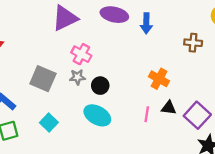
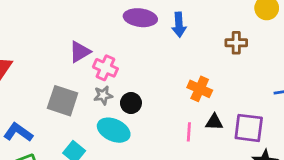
purple triangle: (65, 18) -> (80, 52), moved, size x0.7
cyan ellipse: (97, 115) -> (114, 130), moved
purple square: (197, 115) -> (249, 128), turned -30

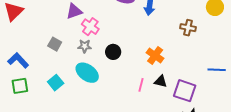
gray square: (63, 101) -> (55, 44), size x0.6
black circle: (131, 103) -> (113, 52), moved

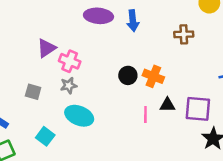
black circle: (113, 52) -> (128, 75), moved

